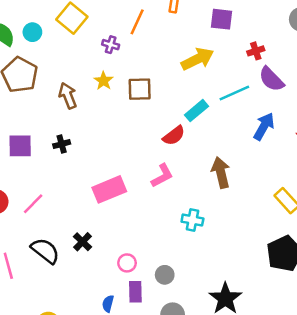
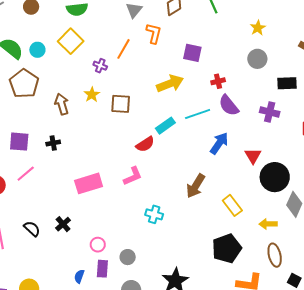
brown arrow: (221, 173) -> (196, 186), moved, turned -140
pink line: (33, 204) -> (26, 174), moved
black semicircle: (45, 251) -> (32, 229), size x0.7

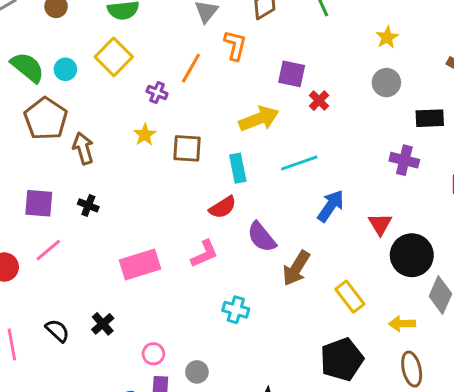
red cross: (218, 81) -> (319, 101), moved, turned -32
brown arrow: (62, 104) -> (83, 148), moved
purple semicircle: (229, 105) -> (262, 237), moved
cyan rectangle: (165, 126) -> (238, 168), moved, turned -66
black cross: (53, 143) -> (88, 205), turned 32

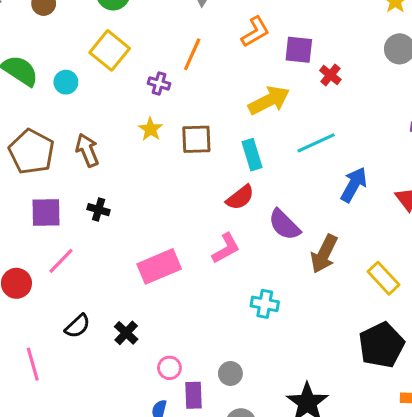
orange L-shape: (235, 45) -> (255, 32), moved, turned 52
cyan circle: (65, 69) -> (66, 82), moved
brown pentagon: (46, 119) -> (32, 152), moved
black semicircle: (57, 331) -> (77, 326), moved, turned 100
pink circle: (153, 354) -> (169, 368), moved

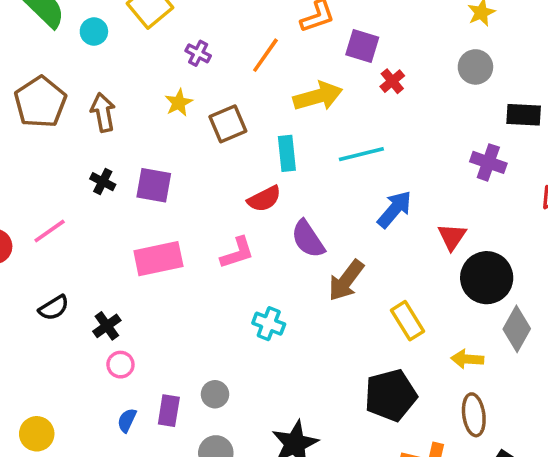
orange line: (192, 54) -> (265, 55), moved
brown square: (196, 139) -> (228, 124), turned -32
purple square: (46, 213) -> (154, 185), moved
pink circle: (169, 368) -> (120, 365), moved

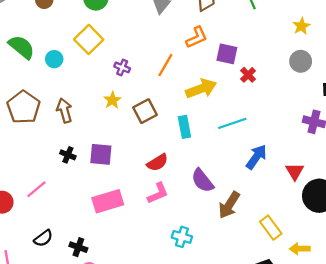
red semicircle: (264, 199) -> (157, 163), moved
black cross: (107, 326) -> (78, 247), turned -30
yellow arrow: (467, 359) -> (300, 249), moved

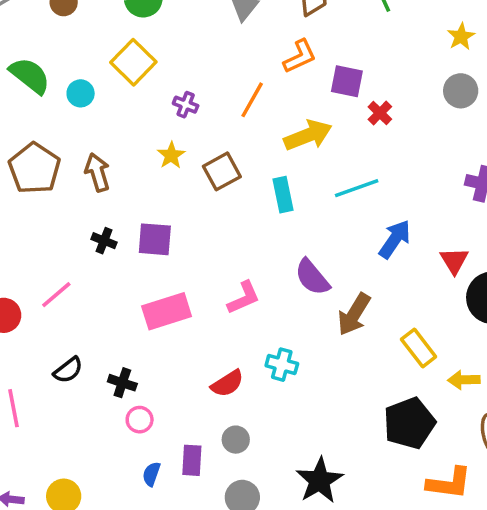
red semicircle: (157, 163) -> (227, 383), moved

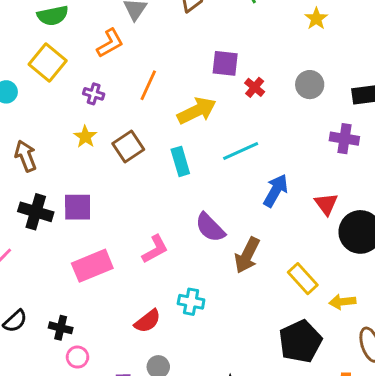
orange L-shape: (300, 56) -> (110, 43), moved
gray circle: (461, 91) -> (310, 85), moved
black cross: (104, 241) -> (36, 212), size x1.6

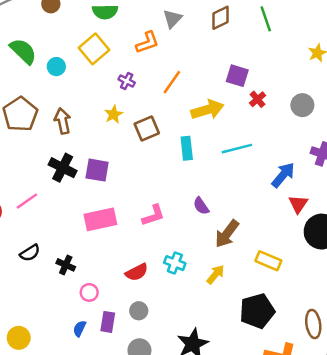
blue arrow: (276, 190) -> (283, 175), moved
purple semicircle: (210, 228) -> (201, 206), size x0.7
yellow rectangle: (303, 279) -> (268, 261), turned -35
yellow arrow: (342, 302) -> (215, 274), moved, turned 126
pink circle: (77, 357) -> (89, 292), moved

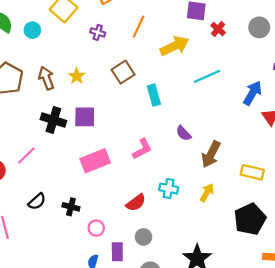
yellow star: (114, 114) -> (77, 76), moved
cyan rectangle: (187, 148) -> (154, 95), moved

